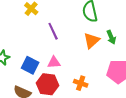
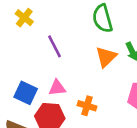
orange cross: (81, 83) -> (87, 106), moved

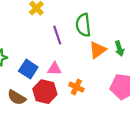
green semicircle: (102, 18) -> (83, 25), moved

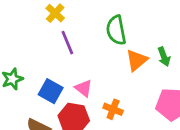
purple line: (57, 35) -> (67, 43), moved
pink triangle: (54, 69) -> (84, 88), turned 40

